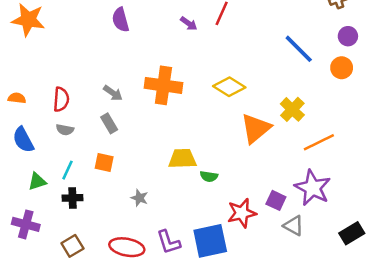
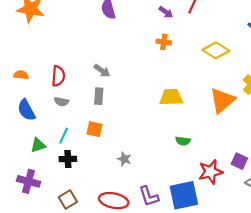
orange cross: (163, 85) -> (164, 42), moved, size x0.5
yellow diamond: (229, 87) -> (216, 50), moved
gray rectangle: (109, 123) -> (99, 96), turned 35
yellow trapezoid: (182, 159) -> (171, 97), moved

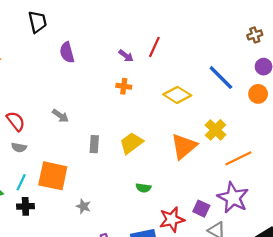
red semicircle: (58, 76) -> (16, 121), turned -42
gray rectangle: (99, 96) -> (94, 144), moved
yellow trapezoid: (171, 97) -> (131, 143), turned -35
orange square: (94, 129) -> (53, 176), size x1.8

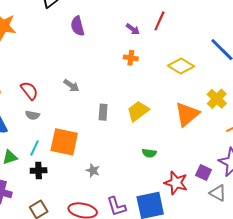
red star: (172, 219) -> (176, 183), turned 30

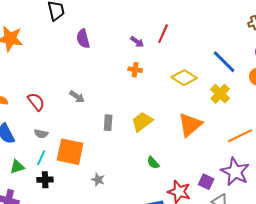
yellow cross: (217, 99) -> (220, 94), moved
gray semicircle: (32, 115) -> (41, 134), moved
green semicircle: (149, 153) -> (153, 163), turned 40

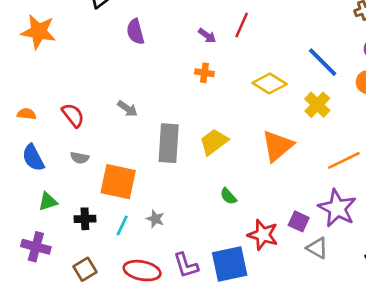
gray rectangle: (108, 123) -> (169, 143), size x1.8
cyan line: (41, 158) -> (122, 225), moved

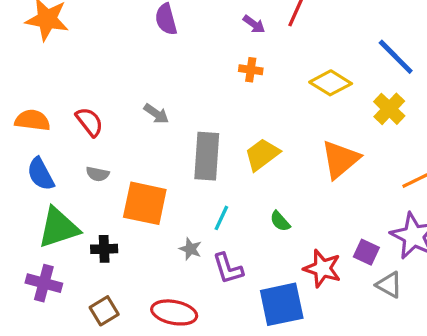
orange semicircle: (27, 114) -> (32, 120), size x1.5
green triangle: (48, 202) -> (59, 228), size x1.8
cyan line: (122, 225) -> (221, 218), moved
purple L-shape: (186, 265) -> (228, 268), moved

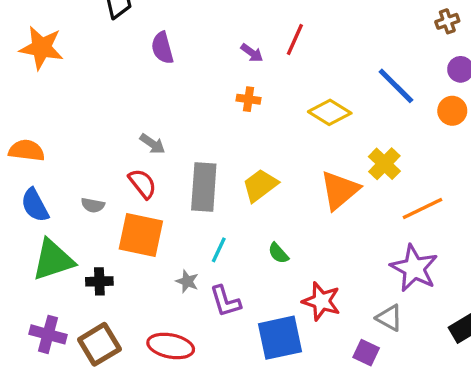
yellow cross: (389, 109) -> (384, 164), moved
red semicircle: (89, 122) -> (142, 184), moved
purple square: (366, 252) -> (366, 353), moved
purple cross: (44, 283) -> (48, 334), moved
brown square: (104, 311) -> (99, 344), size x1.4

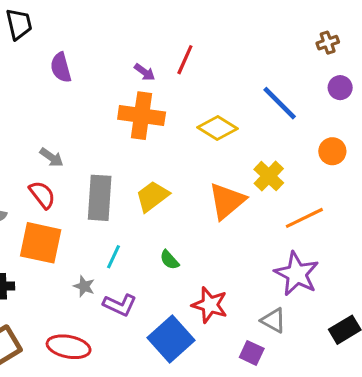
orange cross: (249, 99) -> (142, 116), size x2.0
orange circle: (452, 111) -> (332, 151), moved
purple L-shape: (225, 301) -> (120, 305), turned -48
blue square: (280, 338) -> (171, 339), turned -30

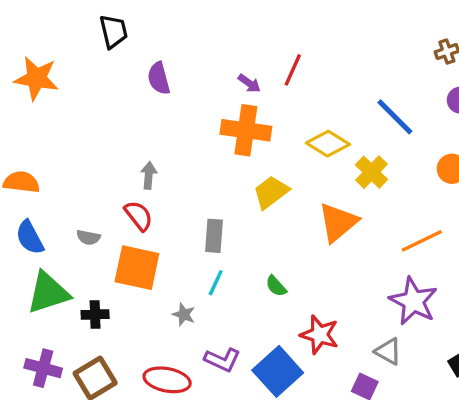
gray arrow: (52, 157) -> (149, 175), turned -120
yellow cross: (269, 176) -> (371, 172), moved
yellow trapezoid: (152, 196) -> (271, 192), moved
gray rectangle: (100, 198) -> (214, 236), moved, size x0.7
purple L-shape: (120, 305) -> (222, 360), moved

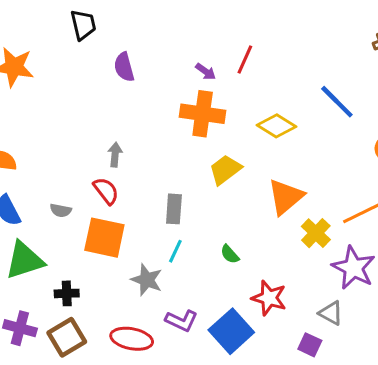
yellow cross: (371, 172) -> (316, 233), moved
black cross: (95, 315) -> (67, 293), moved
gray star: (184, 315) -> (147, 280), size x1.5

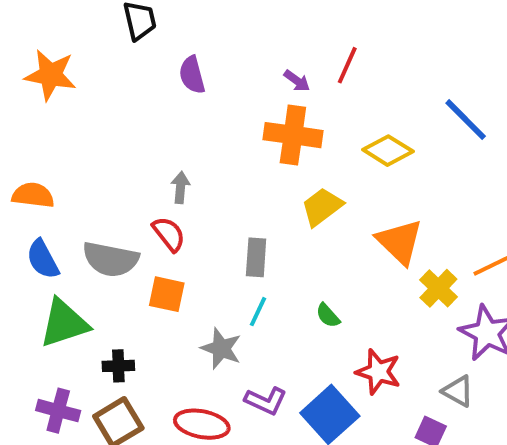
orange triangle: (286, 197) -> (400, 242), turned -36
gray semicircle: (61, 210) -> (111, 259), size x2.0
orange square: (104, 238) -> (167, 294), size x0.7

